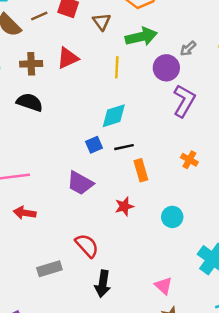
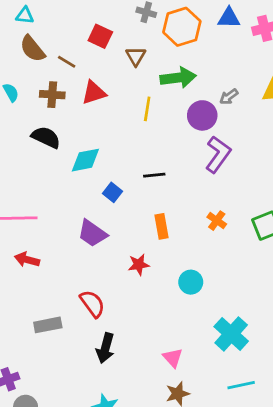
brown line: (39, 16) -> (67, 62), moved, turned 49
cyan diamond: (114, 116) -> (85, 160), moved
blue square: (94, 145) -> (112, 192), turned -35
black line: (124, 147) -> (154, 175), moved

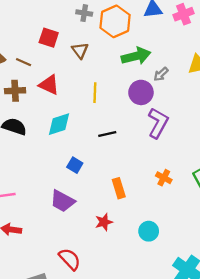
green arrow: (178, 78) -> (136, 56), moved
red triangle: (94, 93) -> (49, 85), turned 50
cyan diamond: (85, 160) -> (59, 124), moved
black line: (154, 175) -> (107, 134), moved

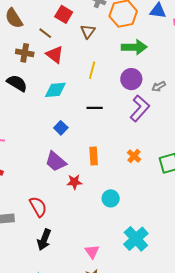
brown line: (24, 62) -> (45, 33), moved
gray arrow: (161, 74) -> (159, 86), moved
purple trapezoid: (62, 201) -> (56, 161), moved

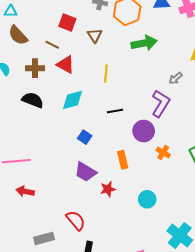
purple circle: (131, 79) -> (144, 131), moved

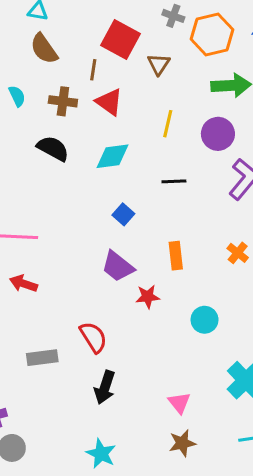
red square: (67, 23) -> (120, 39), size x1.4
brown line: (52, 45) -> (93, 70), turned 64
purple circle: (144, 131) -> (218, 134), moved

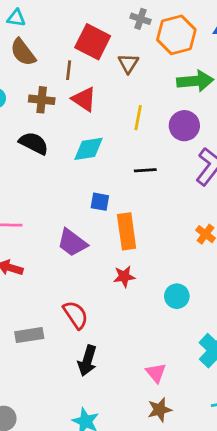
blue square: (123, 214) -> (100, 202), turned -30
orange rectangle: (176, 256) -> (127, 231), moved, size x1.4
purple trapezoid: (118, 266) -> (72, 243), moved

